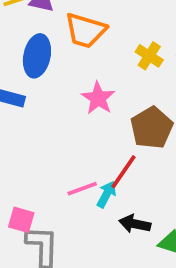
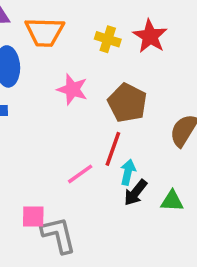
cyan arrow: (106, 194) -> (128, 172), moved
black arrow: (135, 224) -> (136, 193), turned -48

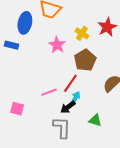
yellow cross: (108, 39) -> (82, 33), moved
black arrow: (136, 193) -> (68, 107), moved
gray L-shape: (58, 235) -> (62, 127), moved

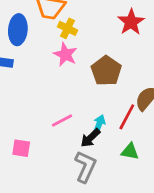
yellow cross: (82, 33) -> (67, 28), moved
red line: (70, 83) -> (127, 117), moved
gray L-shape: (62, 127) -> (85, 167), turned 30

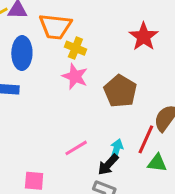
green triangle: (130, 151) -> (157, 163), moved

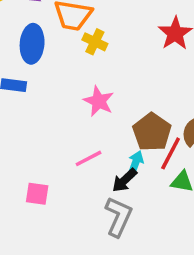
pink star: (75, 76) -> (99, 101), moved
brown pentagon: (120, 91) -> (152, 132), moved

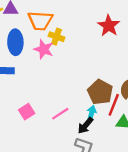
pink star: (99, 101) -> (44, 49), moved
pink square: (37, 194) -> (27, 112), moved, turned -35

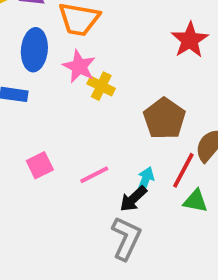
yellow cross: (57, 37) -> (101, 86), moved
brown pentagon: (100, 92) -> (164, 119), moved

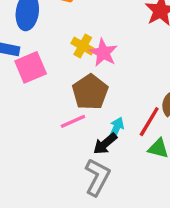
pink star: (79, 66) -> (103, 53), moved
brown pentagon: (164, 119) -> (90, 92), moved
pink square: (40, 165) -> (31, 67), moved, size x1.4

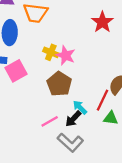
pink line: (73, 121) -> (50, 121), moved
cyan arrow: (116, 128) -> (80, 107), turned -63
gray L-shape: (97, 177) -> (70, 143), turned 110

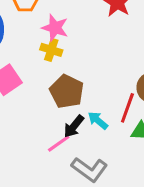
pink star: (66, 55) -> (55, 28), moved
black arrow: (73, 119) -> (74, 126), moved

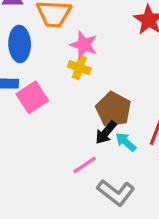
brown pentagon: (67, 91) -> (113, 109), moved
black arrow: (74, 126) -> (106, 133), moved

